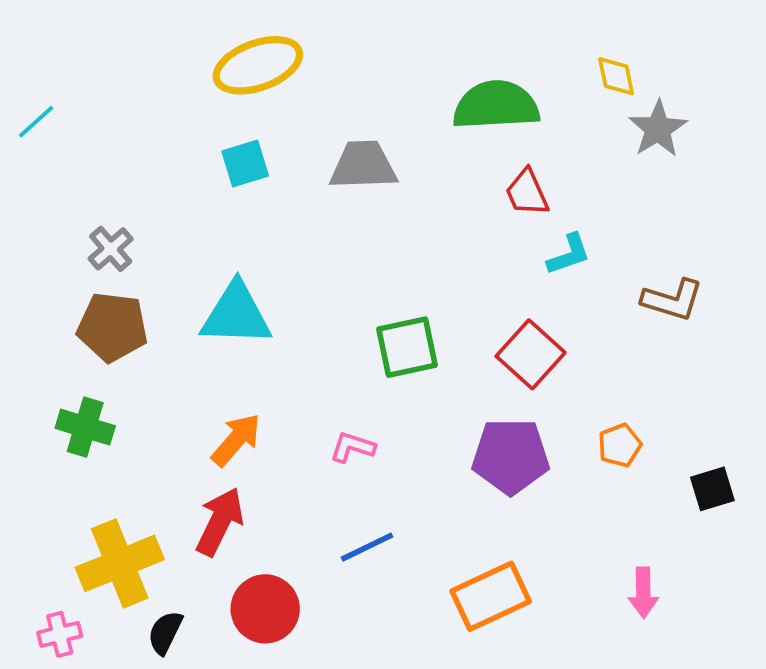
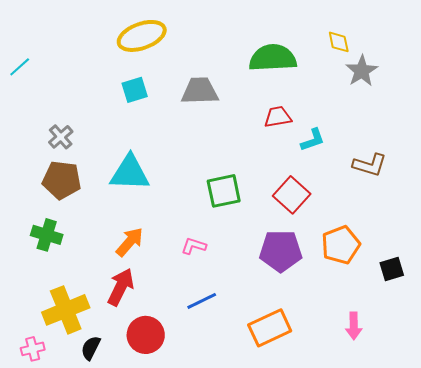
red trapezoid: (527, 193) -> (278, 117), moved, turned 104
orange pentagon: (620, 445) -> (341, 245), size x1.6

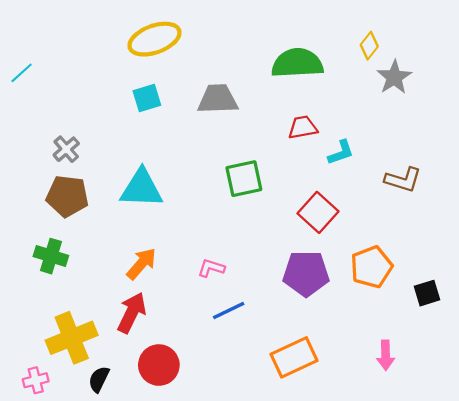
yellow diamond: (339, 42) -> (369, 46), turned 50
green square: (224, 191) -> (244, 179), moved
blue line: (202, 301) -> (229, 311), moved

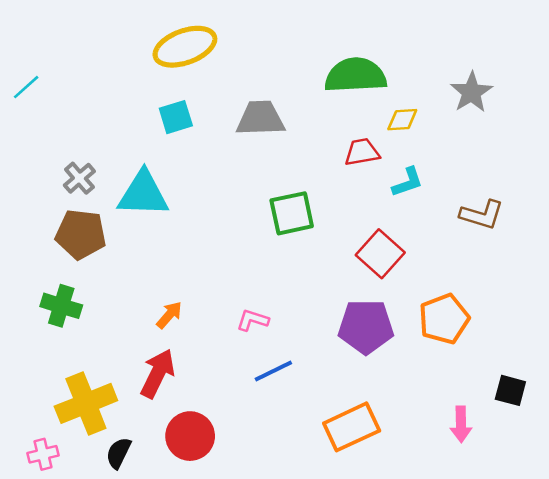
yellow diamond: (369, 46) -> (402, 120), moved, turned 48
cyan triangle: (141, 188) -> (143, 194), moved
orange arrow: (141, 264) -> (169, 315), size x0.7
black square: (427, 293) -> (510, 390), moved, turned 32

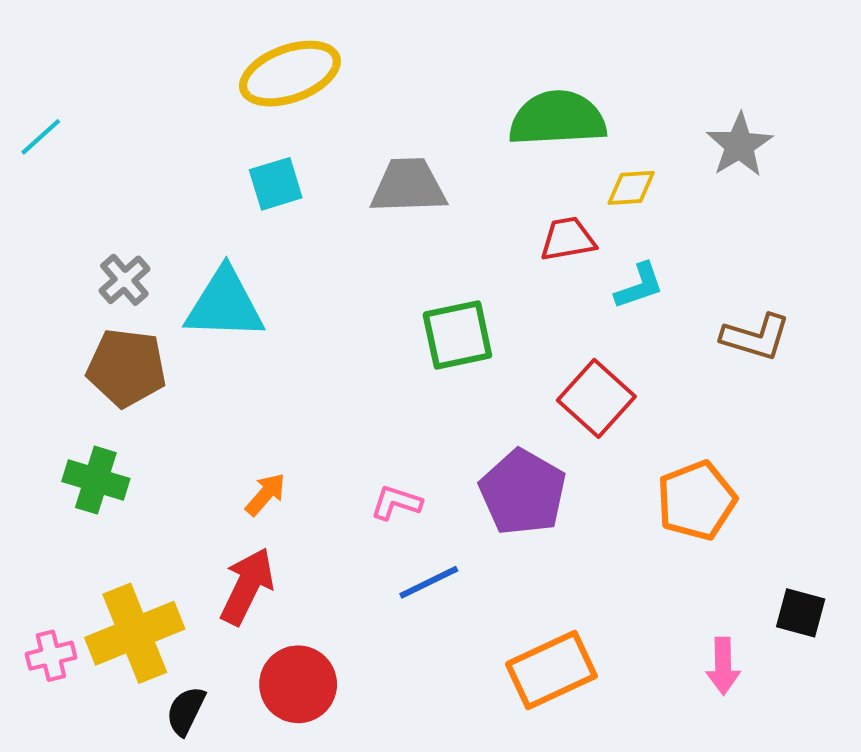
purple pentagon: (366, 327) -> (523, 492), moved, turned 30
pink cross: (43, 454) -> (51, 656), moved

